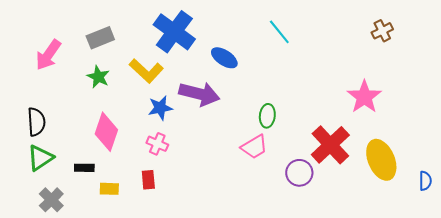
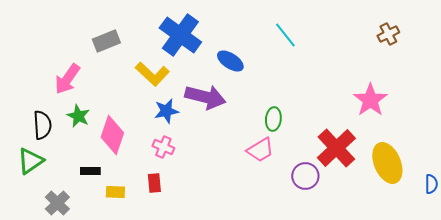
pink arrow: (48, 55) -> (67, 79), moved
green star: (98, 77) -> (78, 116), moved
green triangle: (40, 158) -> (30, 161), moved

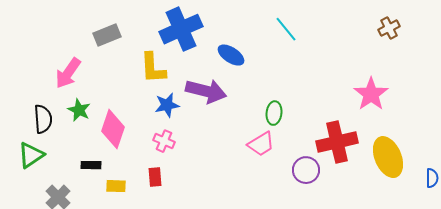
blue cross: (180, 35) -> (181, 29), turned 30
yellow L-shape: (152, 74) -> (153, 68), turned 44
red cross: (336, 148) -> (337, 142), turned 30

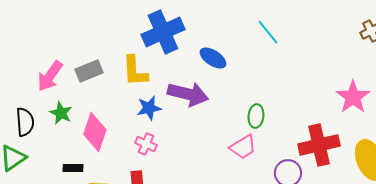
gray rectangle: (107, 35) -> (89, 71), moved

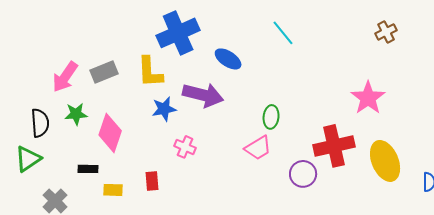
green star: (61, 113) -> (76, 114), turned -30
pink cross: (146, 144) -> (185, 147), moved

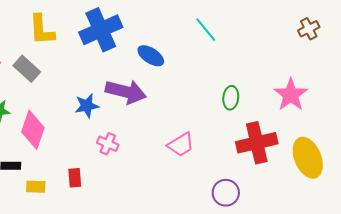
gray rectangle: (104, 72) -> (27, 69), turned 64
yellow L-shape: (150, 72) -> (42, 30), moved
green ellipse: (271, 117) -> (231, 98), moved
purple circle: (303, 174) -> (226, 193), moved

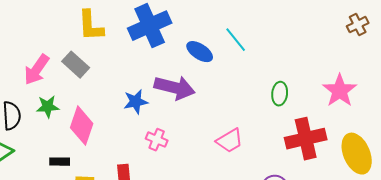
cyan line: (206, 30) -> (236, 40), moved

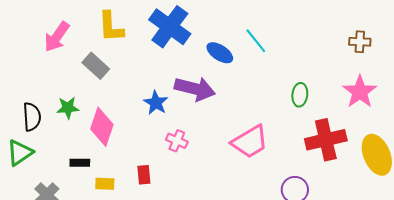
brown cross: (358, 25) -> (360, 42), moved, turned 30
blue cross: (150, 26) -> (170, 27), turned -30
pink arrow: (37, 70) -> (57, 37), moved
blue star: (136, 102) -> (156, 103), turned -30
pink trapezoid: (230, 141) -> (250, 142), size x1.4

